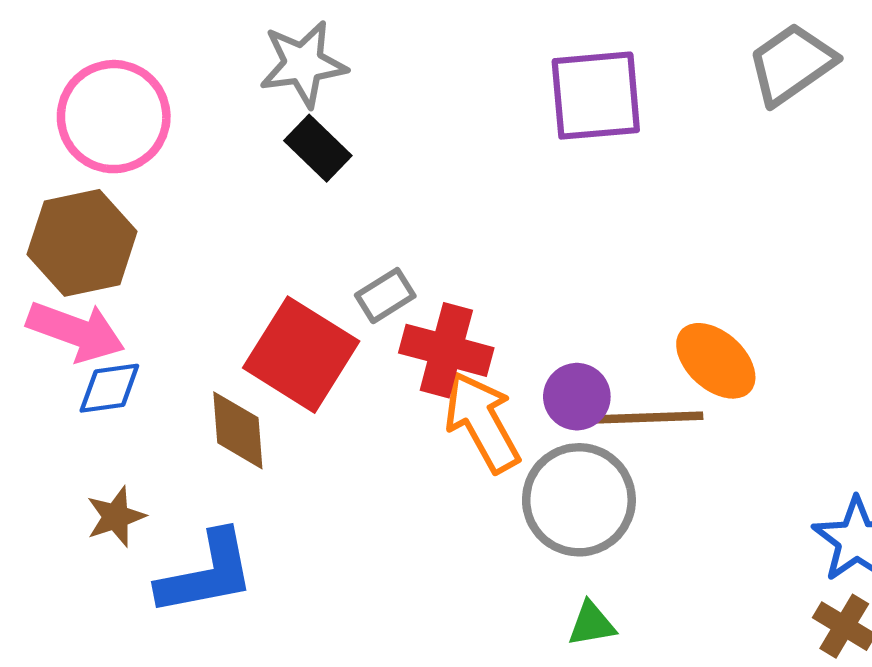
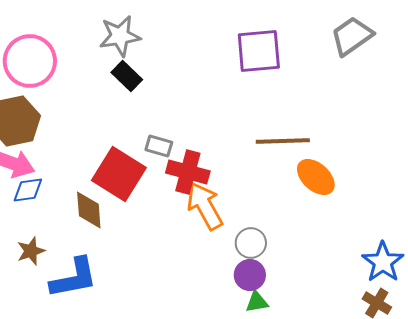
gray rectangle: (385, 296) -> (159, 146), turned 48
purple circle: (577, 397) -> (250, 275), moved
brown line: (646, 418) -> (283, 141), moved
gray circle: (579, 500) -> (251, 243), size x0.6

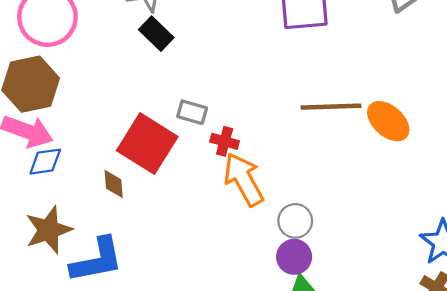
red cross: (188, 172) -> (225, 141), size x0.6
orange ellipse: (316, 177) -> (388, 121), moved
brown diamond: (89, 210) -> (114, 184), size x0.7
brown star: (31, 251) -> (49, 230), size x1.5

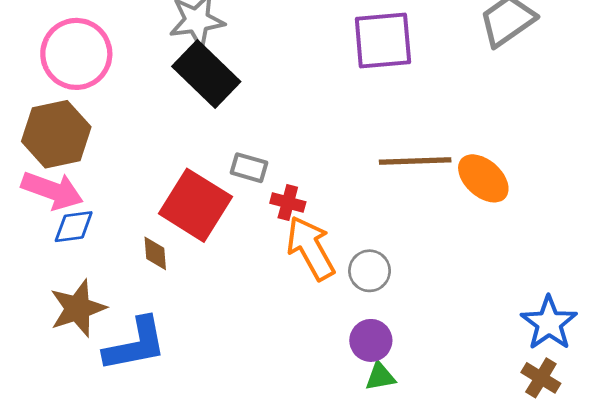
black rectangle: (156, 34) -> (206, 74), size x1.6
gray circle: (295, 221) -> (370, 271), moved

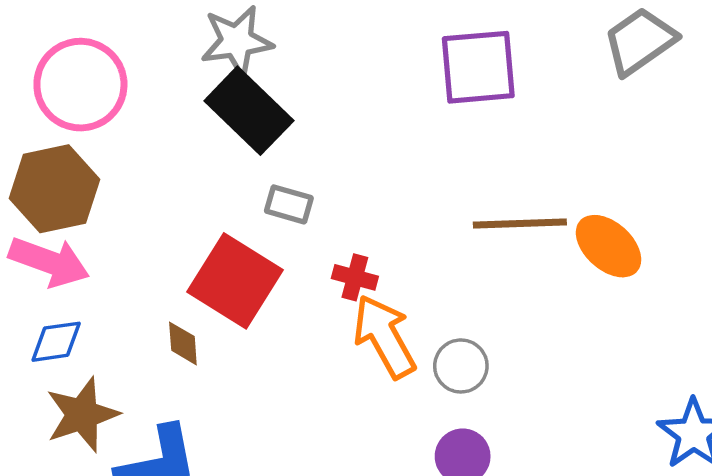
gray rectangle: (249, 168) -> (289, 204), moved
blue diamond: (74, 227) -> (56, 342), moved

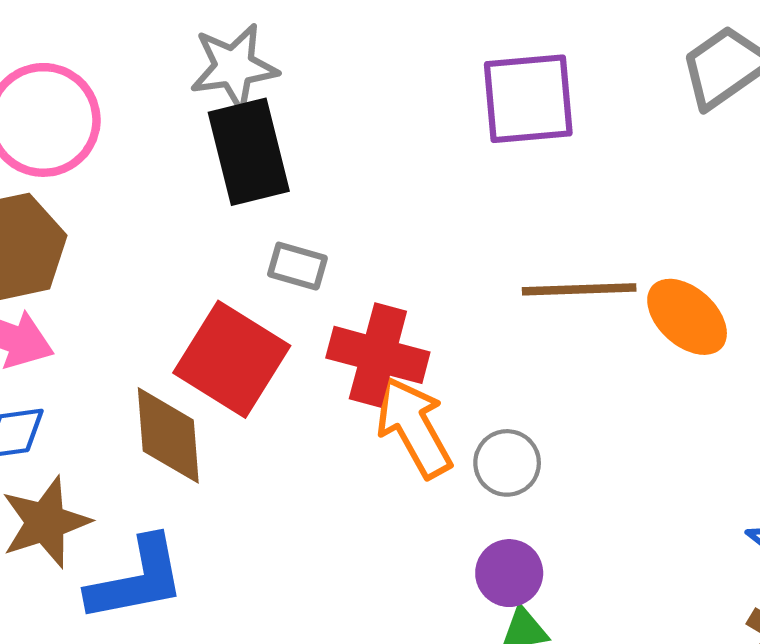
black rectangle: (249, 111) -> (249, 152), turned 32
red cross: (355, 277) -> (378, 355), size x1.8
brown diamond: (183, 343) -> (168, 435), size x1.8

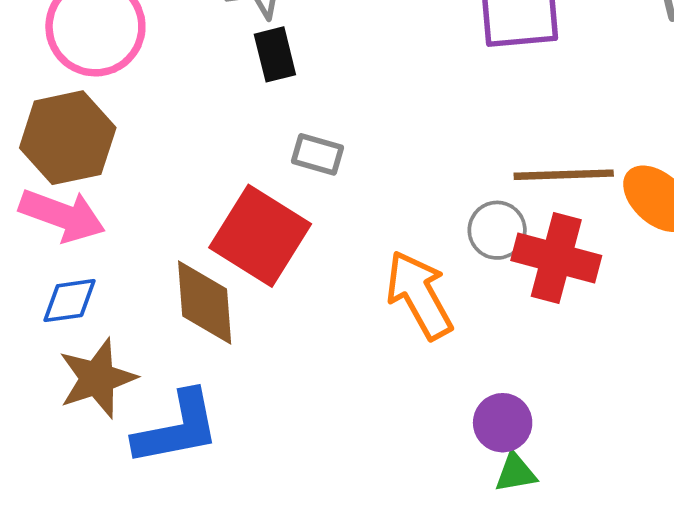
black rectangle: (249, 152) -> (275, 54), size x0.6
red cross: (378, 355) -> (556, 258), moved
gray circle: (507, 463) -> (497, 230), moved

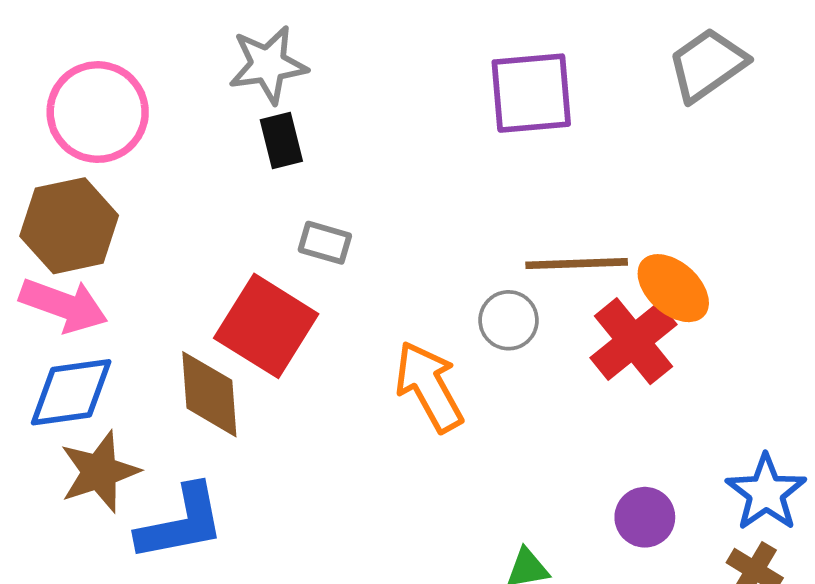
red cross: (556, 258) -> (633, 341), moved, turned 36
blue diamond: (70, 301) -> (71, 392), size x1.5
purple circle: (503, 423) -> (645, 517), moved

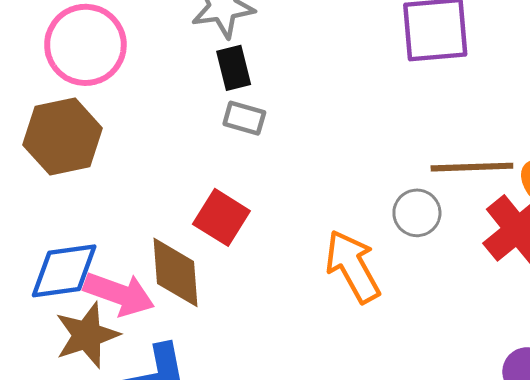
gray rectangle: (325, 243) -> (244, 118), moved
pink arrow: (64, 305) -> (119, 294), moved
red square: (266, 326) -> (221, 217), size x0.7

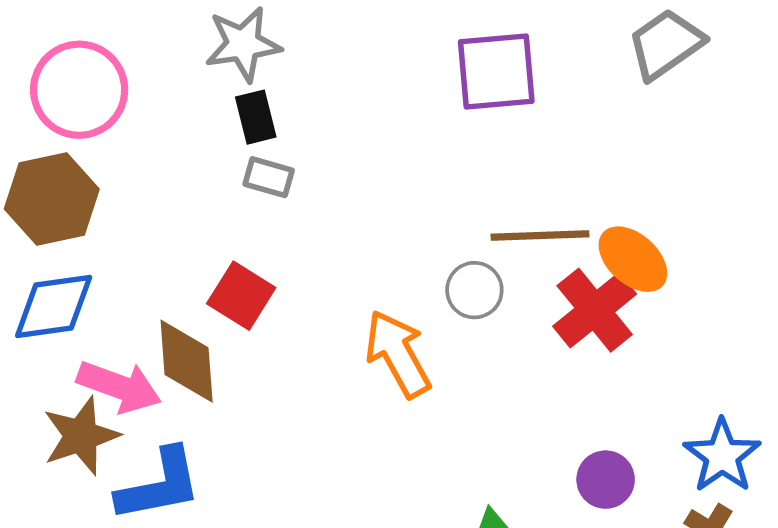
blue diamond: (64, 271) -> (54, 307), moved

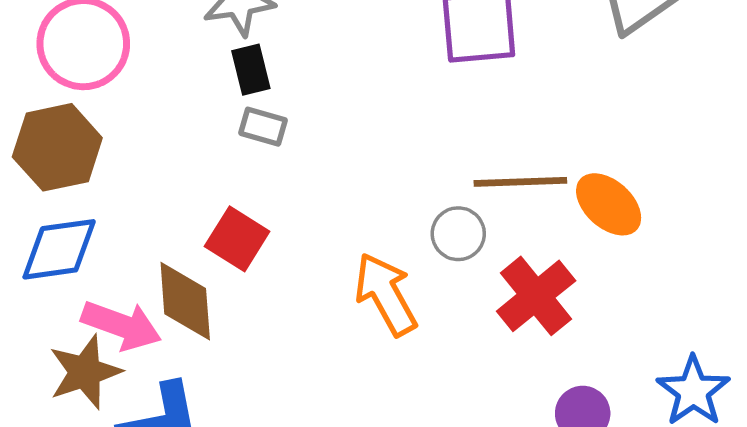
red cross: (595, 310) -> (536, 296), moved

